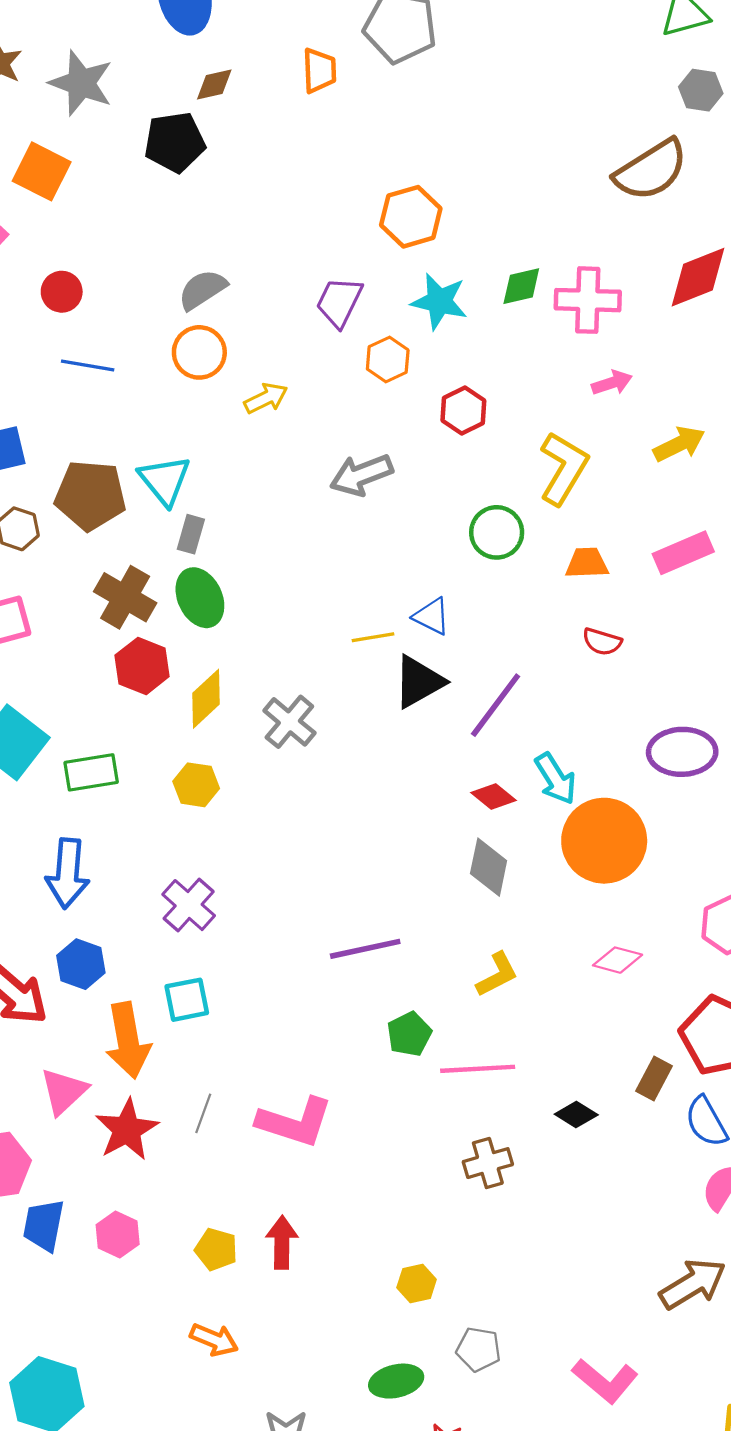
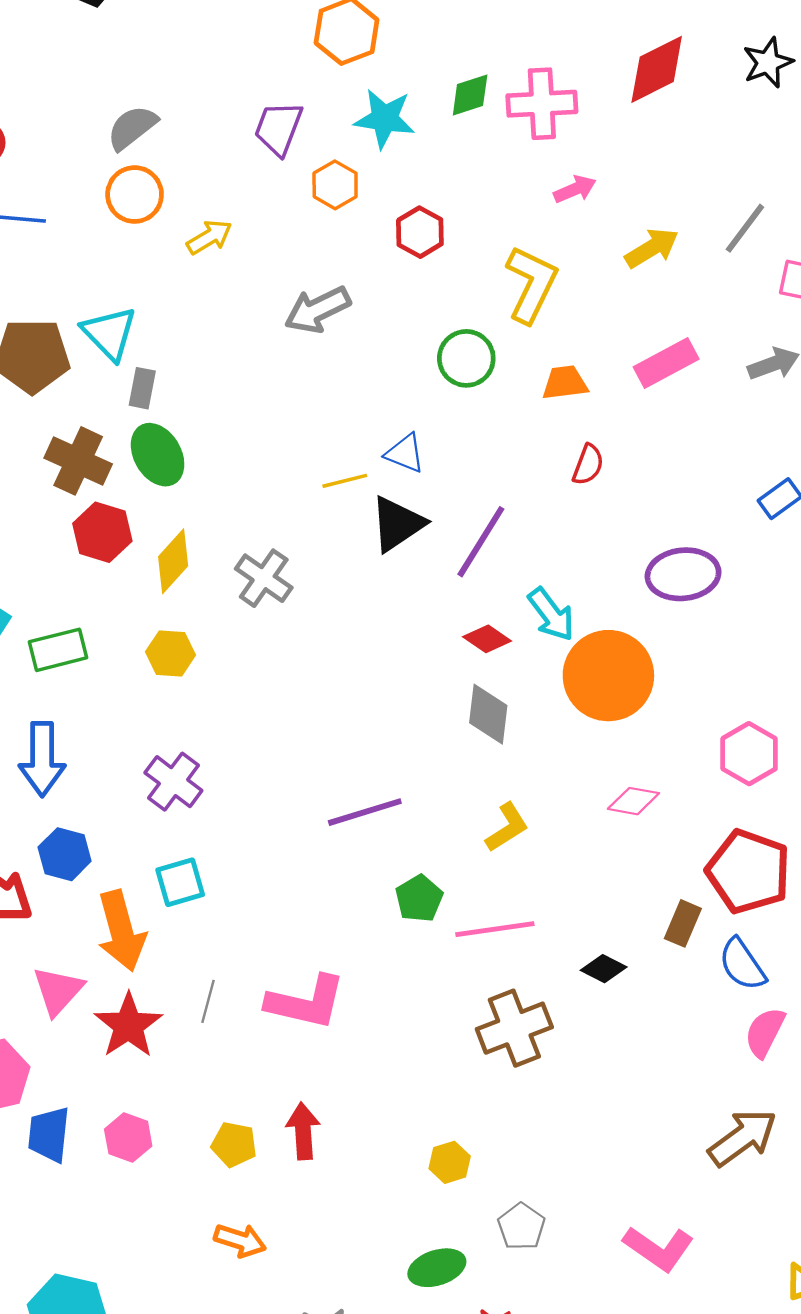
red semicircle: (602, 642) -> (588, 465), turned -81
brown cross: (488, 1163) -> (514, 1028), size x1.4
gray pentagon: (478, 1349) -> (521, 1227), turned 30

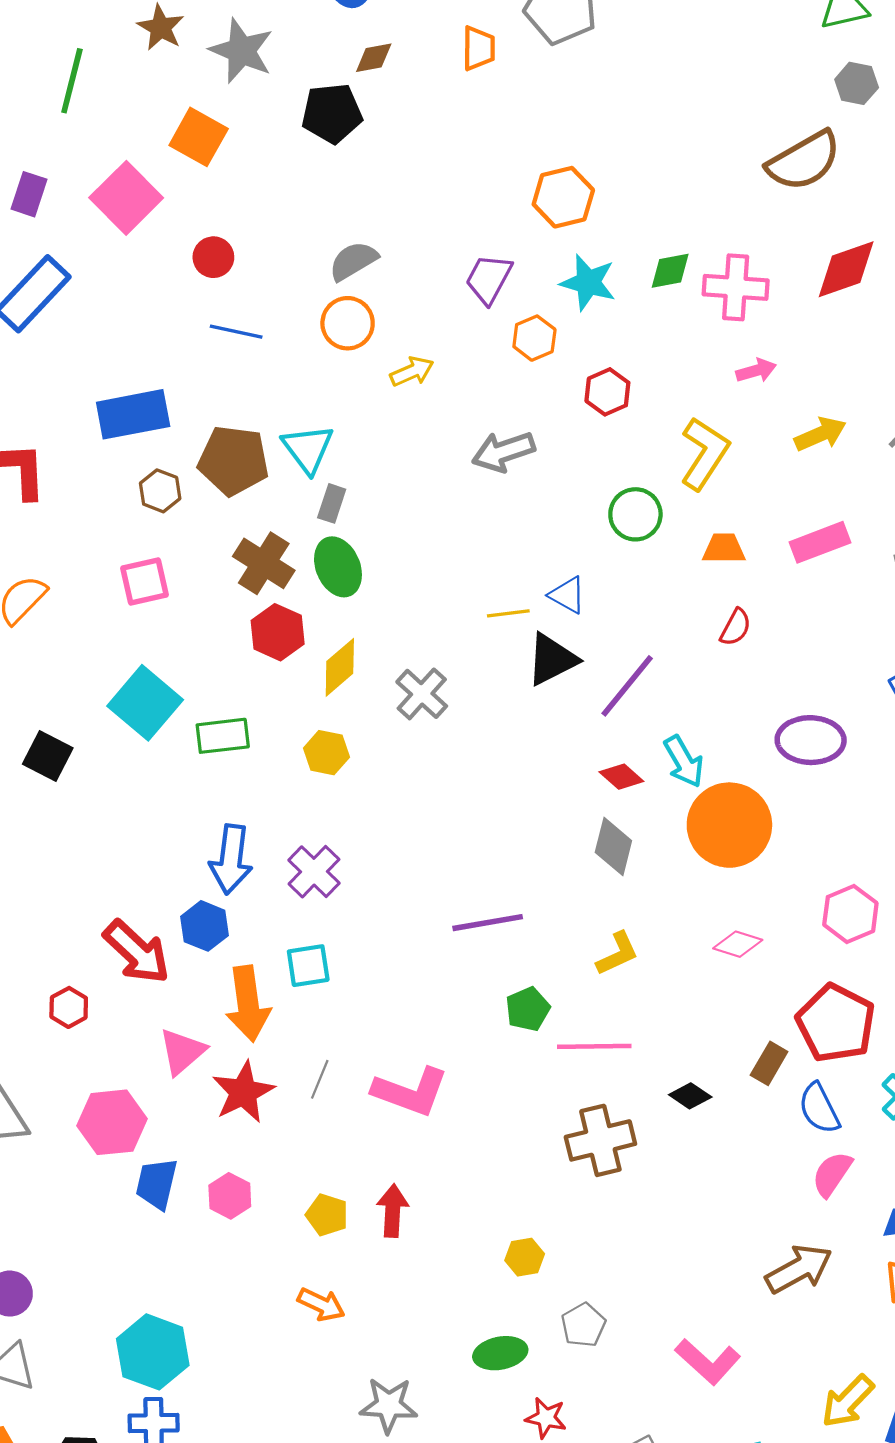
blue arrow: (42, 759) -> (231, 859), moved

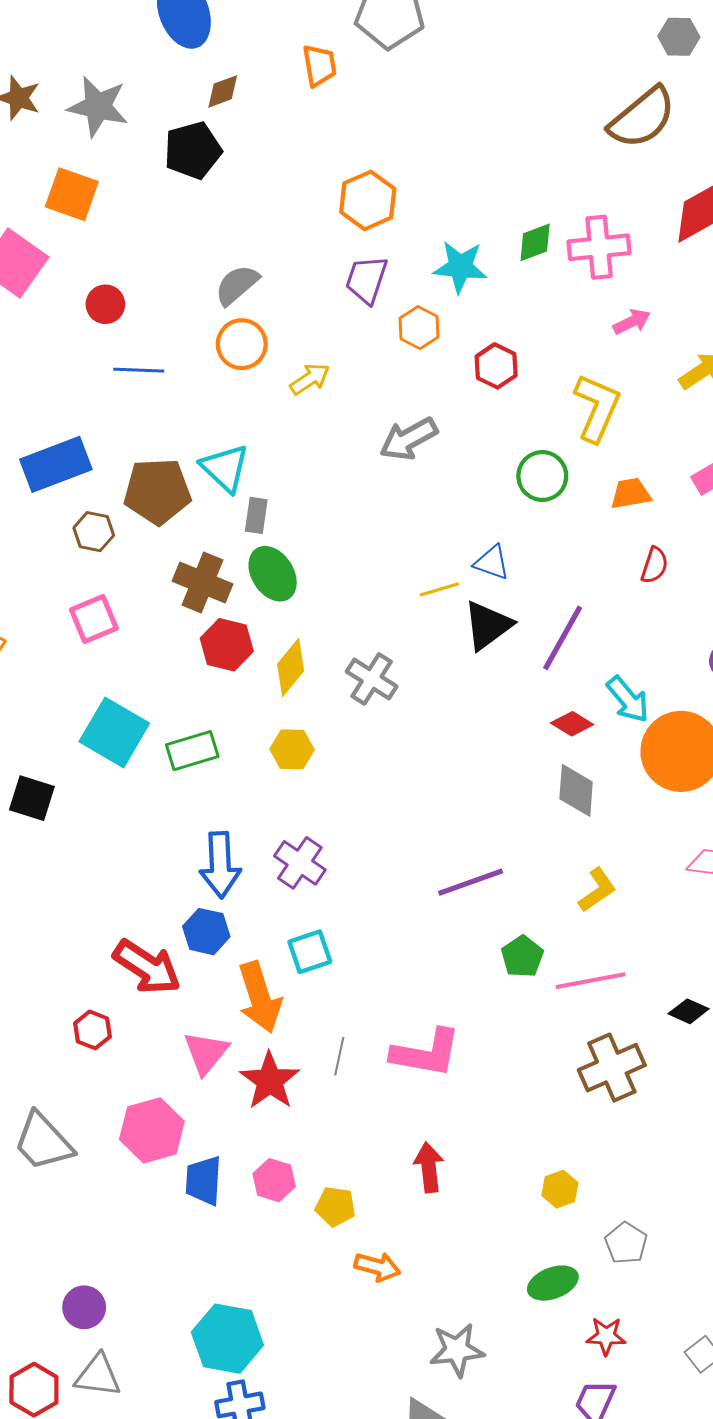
orange hexagon: (563, 197) -> (368, 200), moved
yellow pentagon: (327, 1215) -> (335, 1206), moved

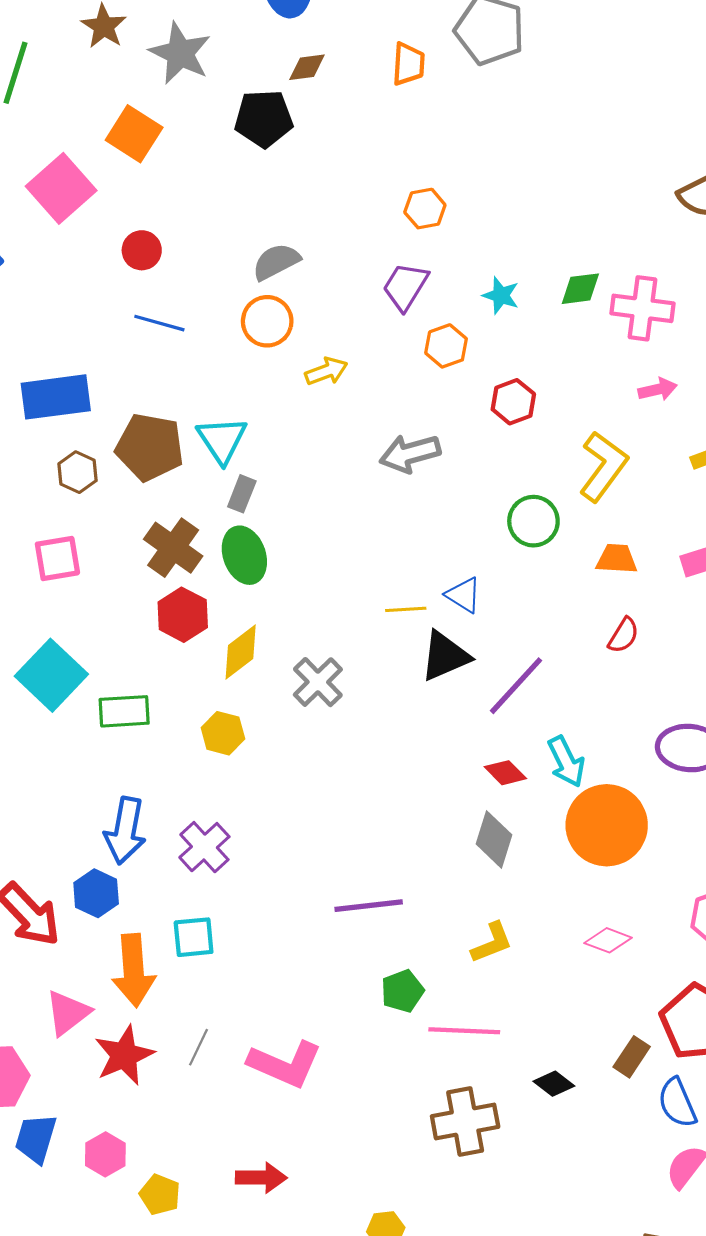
orange hexagon: (368, 200) -> (425, 209), size x0.7
cyan star: (460, 267) -> (501, 295), size x0.7
red arrow: (429, 1167) -> (261, 1178), turned 84

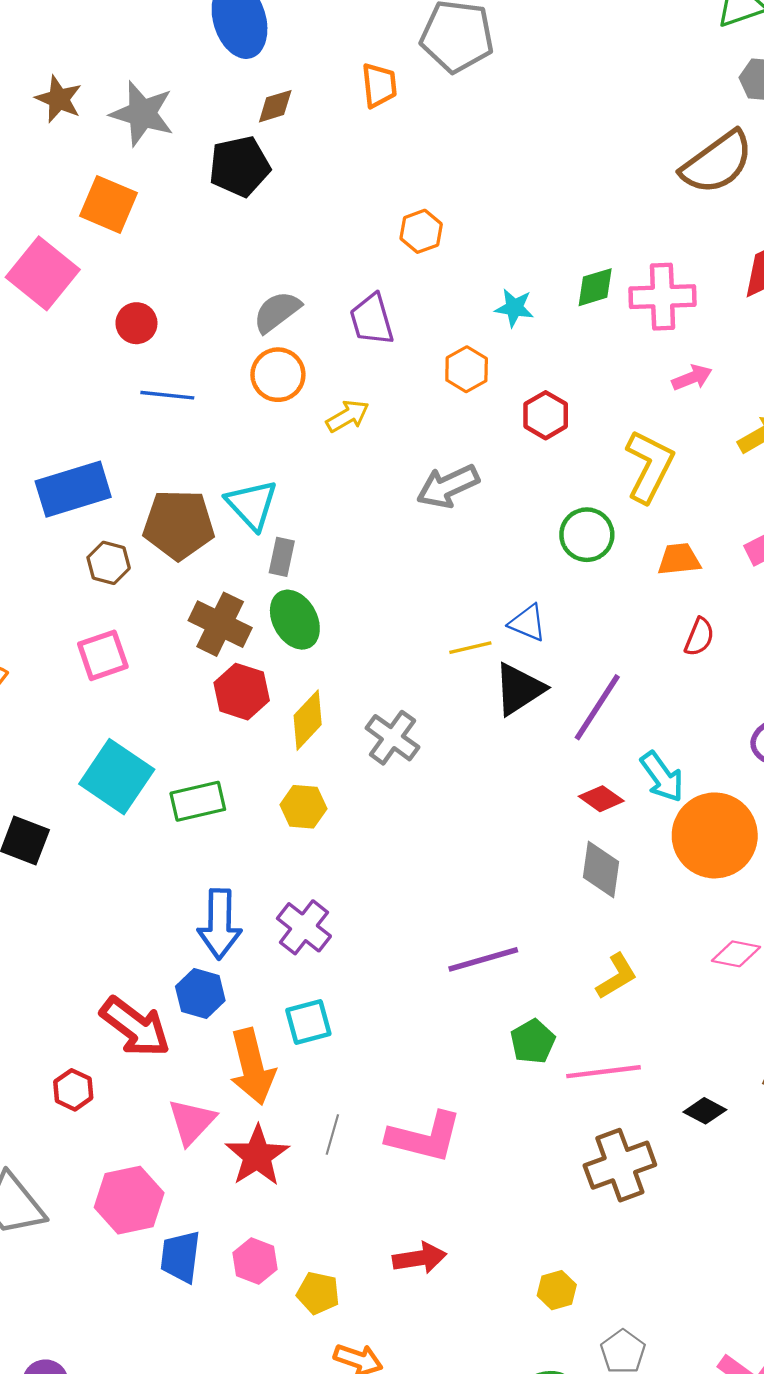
purple trapezoid: (405, 286) -> (372, 319), moved, turned -38

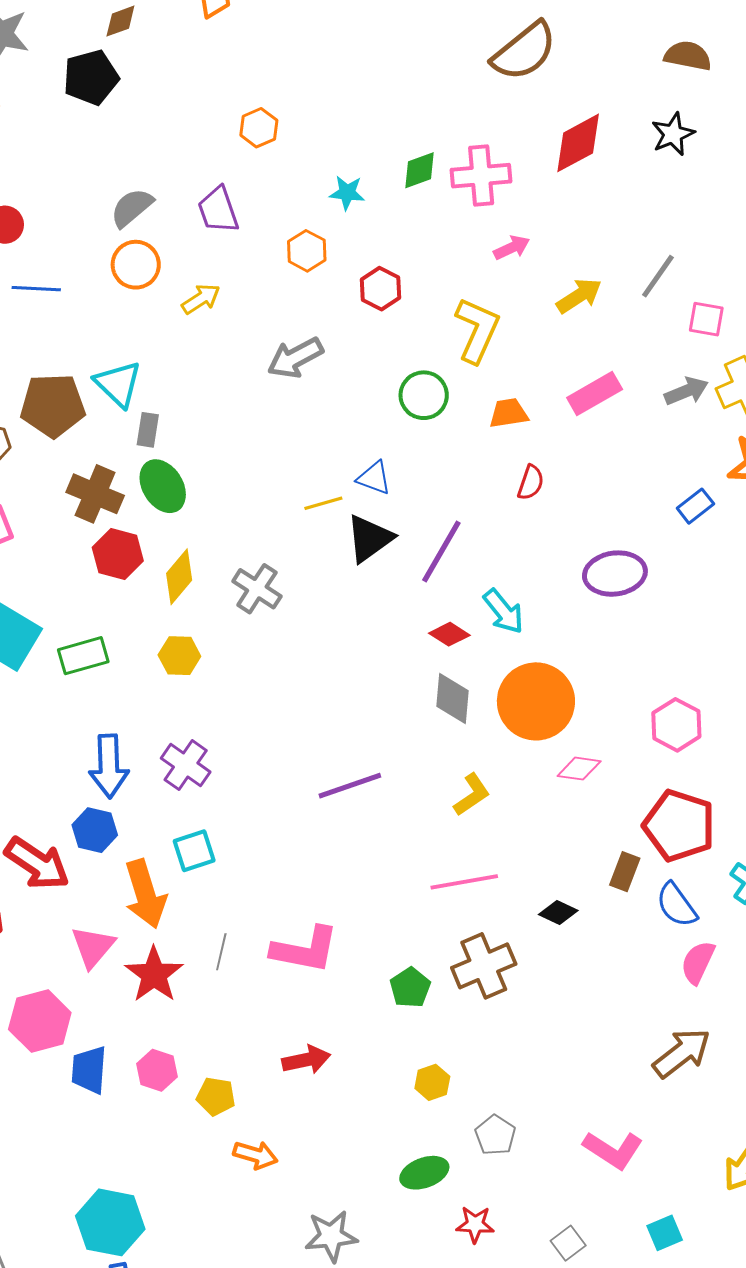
orange circle: (715, 835) -> (536, 701), moved
green pentagon: (533, 1042) -> (410, 988), moved

